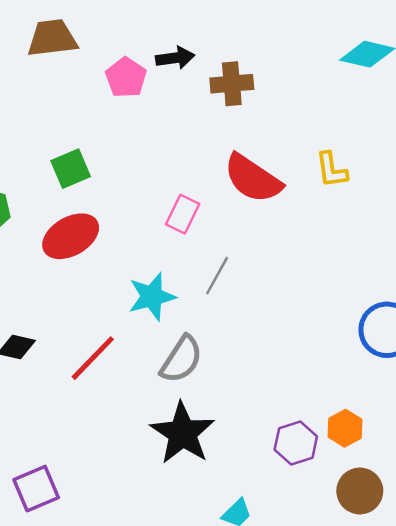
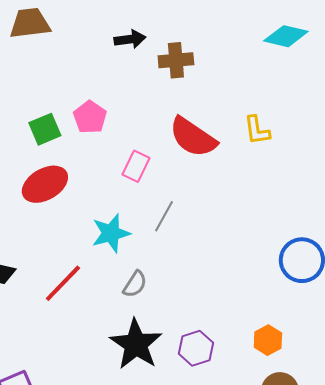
pink pentagon: (126, 78) -> (90, 117), moved
gray semicircle: (181, 359) -> (135, 284), size x0.7
purple hexagon: (296, 443) -> (196, 348), moved

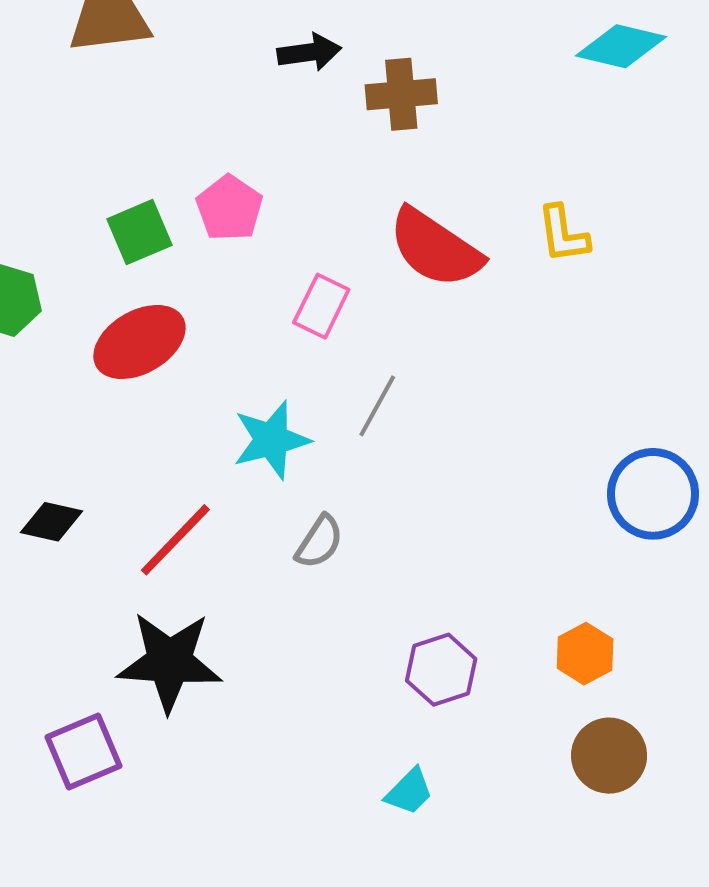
black star: (136, 344) -> (169, 662), moved, turned -30

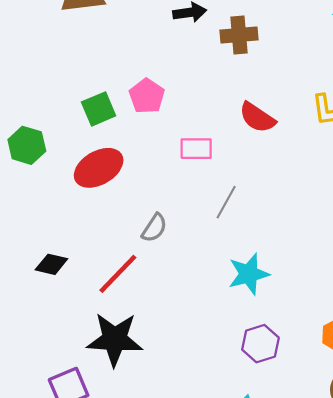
red semicircle: (435, 248) -> (257, 117), size x0.7
pink rectangle: (321, 306) -> (196, 149), turned 64
cyan star: (271, 440) -> (249, 274), moved
gray semicircle: (319, 542) -> (154, 228), moved

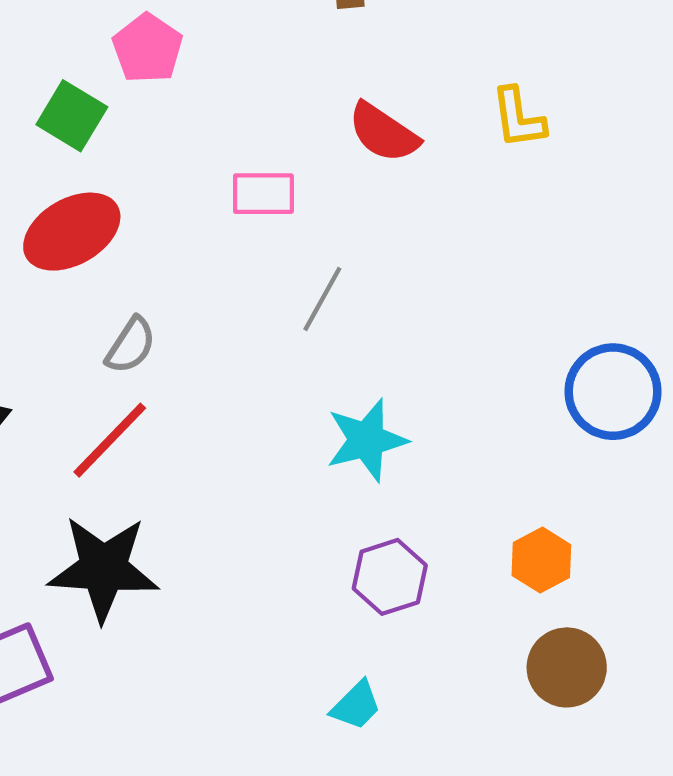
pink pentagon: (147, 96) -> (148, 48), moved
green square: (99, 109) -> (72, 116), turned -36
gray semicircle: (154, 228) -> (131, 345), moved

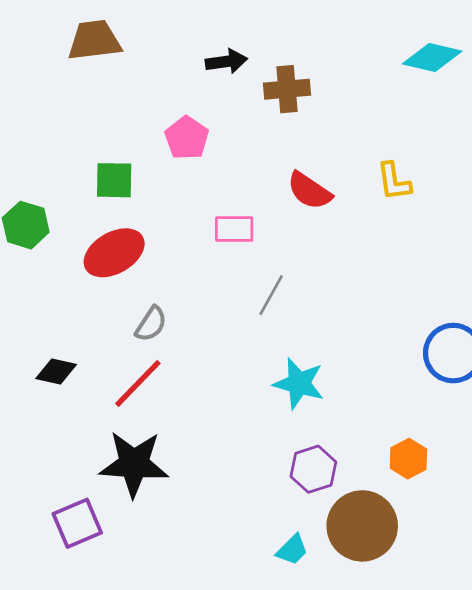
pink pentagon: (148, 48) -> (187, 138), moved
green square: (72, 116) -> (114, 180), turned -30
cyan star: (367, 440) -> (299, 383), turned 30
brown circle: (567, 667) -> (362, 526), moved, size x1.4

